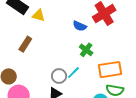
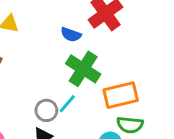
green cross: (86, 50) -> (83, 69), size x1.6

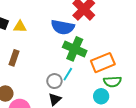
blue semicircle: (71, 35) -> (63, 27), size x1.6

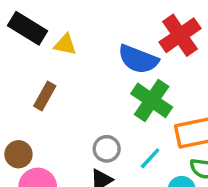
cyan line: (68, 74) -> (150, 158), moved

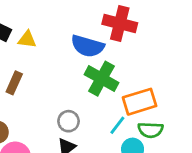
red cross: (180, 35) -> (120, 23), turned -36
cyan line: (150, 158) -> (117, 125), moved

